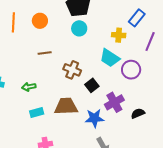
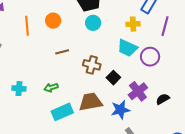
cyan rectangle: (37, 112) -> (62, 112), size x1.5

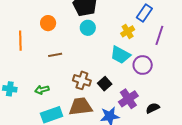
yellow cross: (133, 24) -> (128, 31), turned -32
orange line: (27, 26) -> (20, 41), moved
brown cross: (92, 65) -> (82, 80), moved

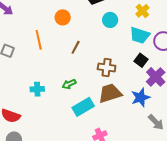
cyan circle: (88, 28) -> (110, 20), moved
brown line: (55, 55) -> (76, 47), turned -40
black square: (105, 84) -> (141, 60), moved

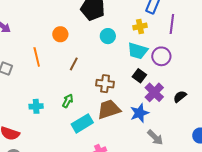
yellow cross: (142, 11) -> (140, 26), turned 32
green arrow: (69, 84) -> (68, 101), turned 144

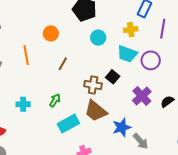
black square: (139, 76) -> (113, 77), moved
brown trapezoid: (109, 109) -> (96, 111), turned -125
blue star: (139, 113) -> (122, 127), moved

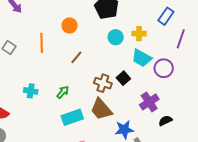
yellow cross: (131, 30) -> (139, 34), moved
black semicircle: (167, 101) -> (165, 121), moved

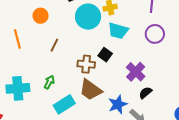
cyan circle: (116, 37) -> (88, 17), size x1.6
purple circle: (164, 68) -> (155, 34), moved
cyan cross: (31, 91) -> (18, 88), size x1.6
black semicircle: (165, 121) -> (145, 93), moved

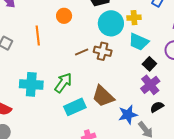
brown line: (54, 45) -> (82, 52), moved, turned 32
black square: (105, 55) -> (149, 64), moved
brown cross: (86, 64) -> (103, 51), moved
green arrow: (49, 82) -> (63, 83), size x1.5

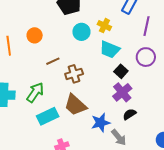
orange circle: (64, 16) -> (35, 35), moved
yellow cross: (134, 18) -> (104, 26), turned 32
cyan circle: (111, 23) -> (81, 32), size x0.7
brown cross: (103, 51) -> (74, 74), moved, turned -30

